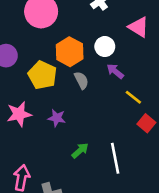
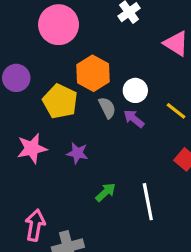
white circle: (105, 47) -> (135, 90), moved
purple arrow: (115, 71) -> (134, 119), moved
yellow line: (133, 97) -> (176, 111), moved

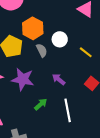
purple arrow: (134, 119) -> (59, 79), moved
purple star: (77, 153) -> (23, 79), size x1.6

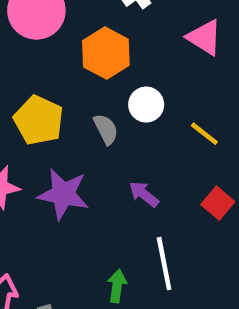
orange hexagon: (33, 28) -> (106, 53), moved
green arrow: (41, 104) -> (117, 286), moved, turned -40

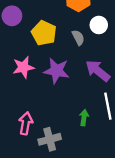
purple arrow: (144, 194) -> (98, 71), size x1.6

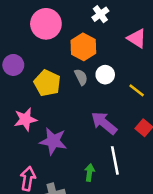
gray semicircle: (78, 38) -> (81, 77), moved
purple star: (57, 71) -> (53, 141), moved

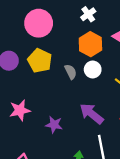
orange hexagon: (83, 47) -> (90, 44), moved
yellow pentagon: (47, 83) -> (40, 61), moved
purple star: (53, 141) -> (54, 125), moved, size x0.7

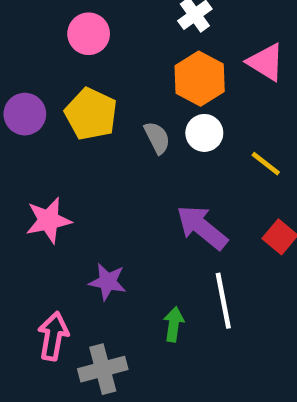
pink circle: (39, 23) -> (89, 34), size x0.7
purple star: (54, 125) -> (107, 282), moved

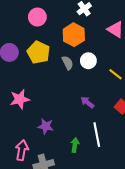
orange hexagon: (200, 79) -> (74, 35), moved
purple arrow: (202, 227) -> (87, 102), size x0.6

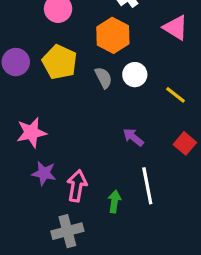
purple star: (46, 126) -> (44, 173), moved
pink arrow: (22, 150) -> (77, 186), moved

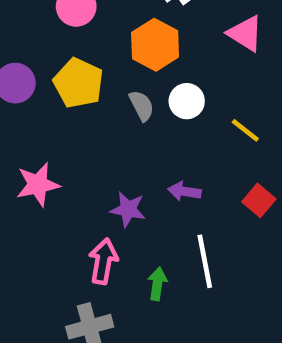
purple arrow: (133, 137) -> (184, 191), turned -30
purple star: (44, 173) -> (128, 209), moved

